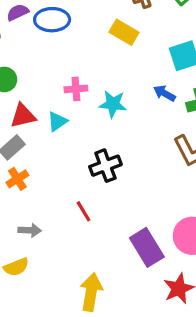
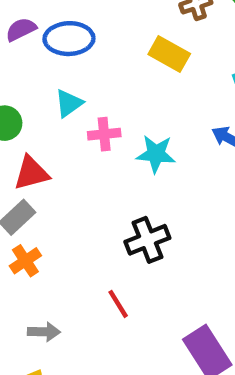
cyan triangle: (57, 121) -> (69, 103), moved

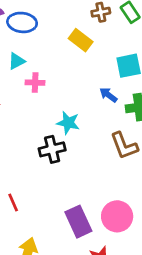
cyan star: (156, 154) -> (68, 123), moved
red line: (118, 304) -> (13, 202), moved

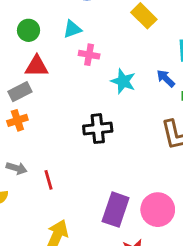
cyan star: (68, 123) -> (123, 81), moved
purple rectangle: (78, 222) -> (116, 210), turned 36

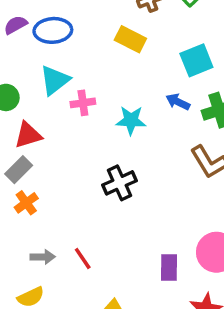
cyan triangle: (72, 29) -> (55, 80), size x1.4
purple rectangle: (116, 210) -> (169, 268), size x0.7

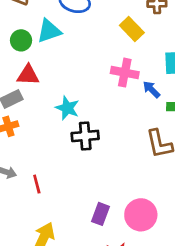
cyan triangle: (55, 80) -> (49, 31), moved
pink cross: (83, 103) -> (125, 73), moved, size x1.4
cyan star: (131, 120) -> (67, 108), moved

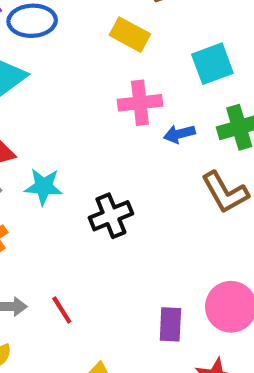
blue arrow: (151, 89) -> (179, 134), moved, turned -42
cyan star: (67, 108) -> (44, 187), moved

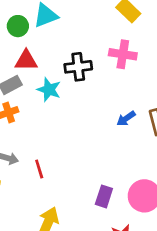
blue arrow: (179, 134) -> (126, 119), moved, turned -36
black cross: (111, 216) -> (78, 67), moved

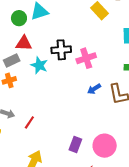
pink cross: (123, 54) -> (86, 58), moved, turned -30
red line: (39, 169) -> (29, 122), turned 48

